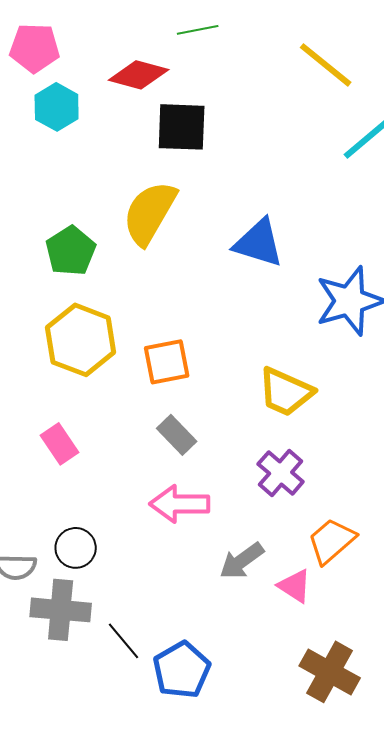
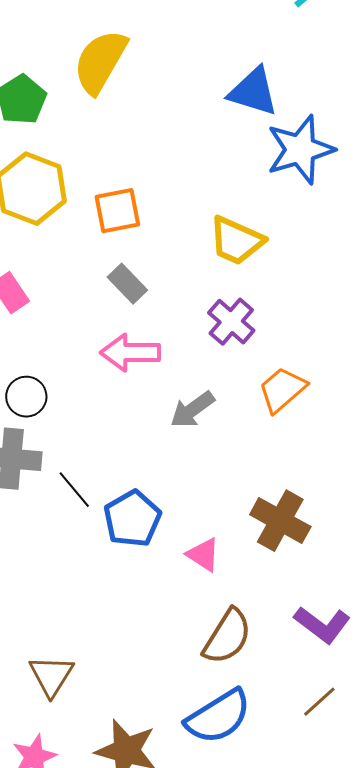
blue triangle: (259, 243) -> (253, 92), moved
pink triangle: (295, 586) -> (203, 555), moved

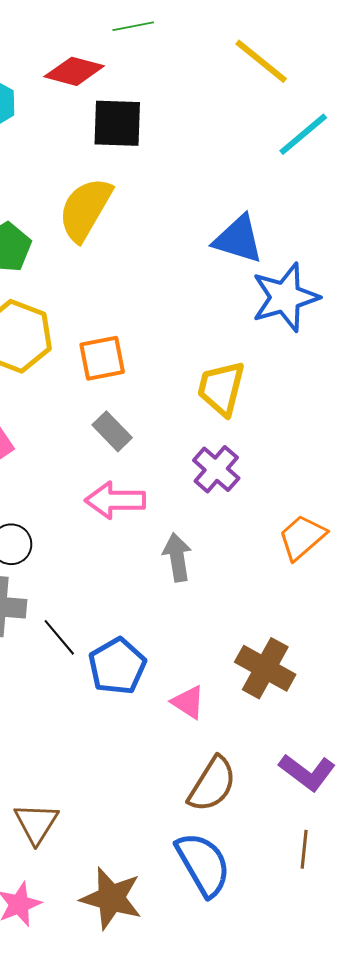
yellow trapezoid: (236, 241) -> (221, 388), turned 80
orange trapezoid: (282, 390) -> (302, 537), moved
gray arrow: (192, 410) -> (177, 557), turned 117
brown line: (319, 702) -> (304, 849), turned -42
blue semicircle: (218, 717) -> (203, 864), turned -88

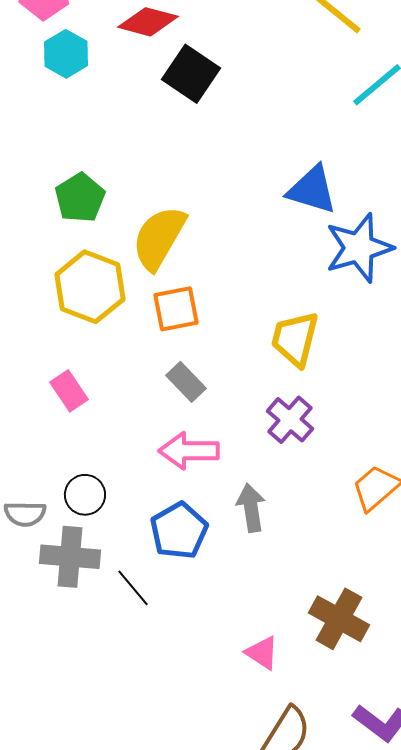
black square: (117, 123) -> (191, 74), turned 32
yellow semicircle: (85, 209) -> (159, 238), moved
blue pentagon: (117, 666) -> (179, 531), moved

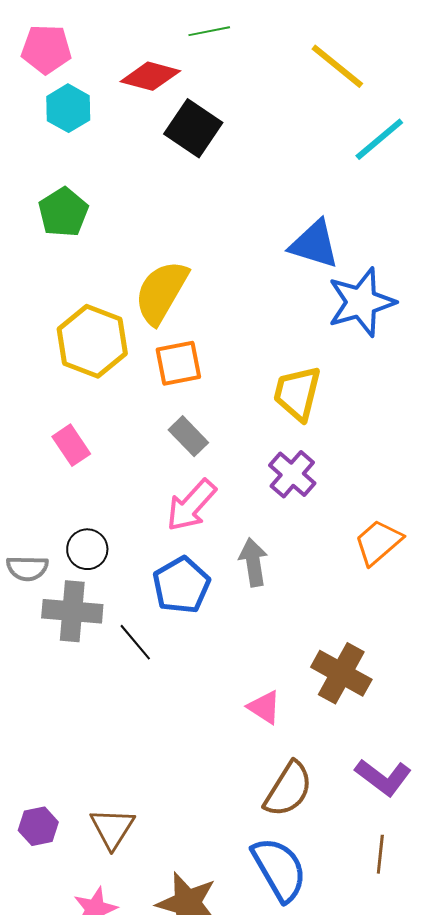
green pentagon: (80, 198) -> (63, 212), moved
pink arrow: (189, 451) -> (191, 505), turned -48

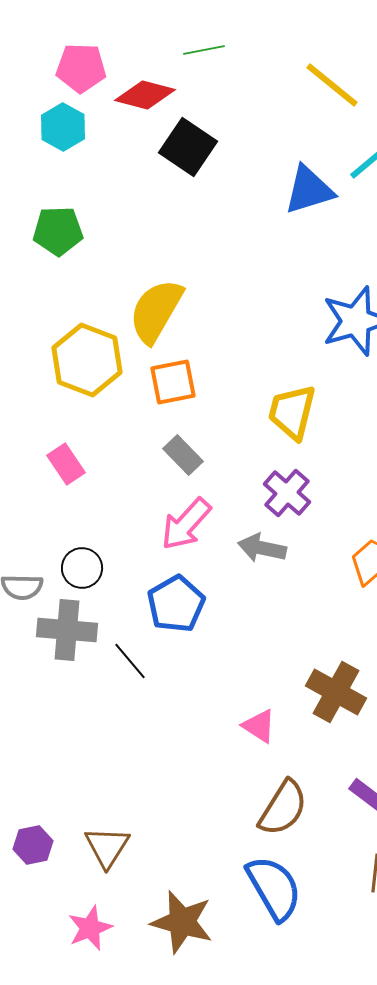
pink pentagon: (46, 49) -> (81, 68), moved
green pentagon: (63, 212) -> (58, 231), turned 30
blue triangle: (314, 244) -> (309, 190), moved, turned -34
gray arrow: (253, 562) -> (262, 548), moved, turned -69

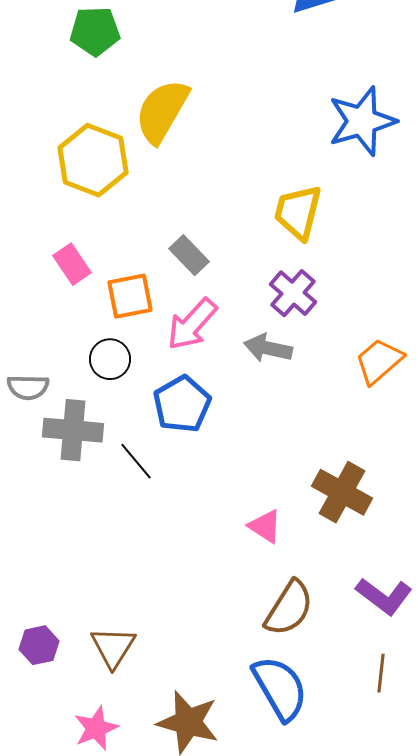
green pentagon: (58, 231) -> (95, 31), moved
orange square: (173, 382) -> (130, 296), moved
black circle: (82, 568) -> (110, 359), moved

